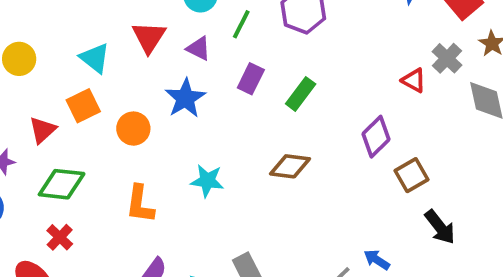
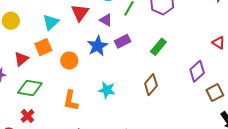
cyan triangle: (95, 58) -> (51, 22), turned 36
purple rectangle: (251, 79) -> (123, 41), moved, turned 35
brown diamond: (290, 166) -> (151, 85), turned -60

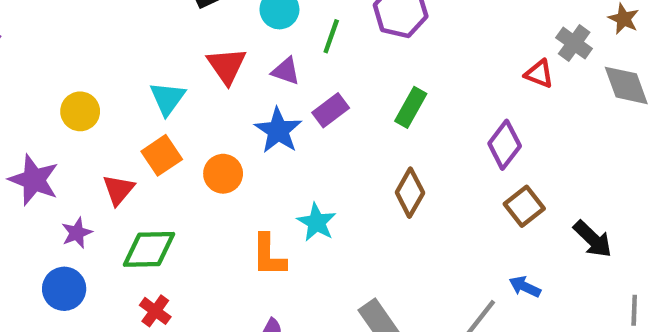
cyan star: (107, 90) -> (317, 222), turned 30
brown square: (215, 93) -> (524, 206), moved
orange L-shape: (71, 101) -> (269, 255), moved

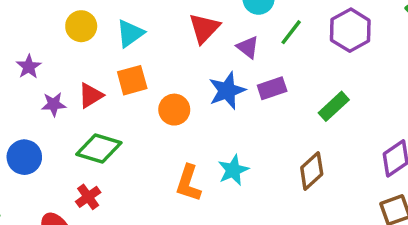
cyan triangle: (167, 98) -> (130, 33), moved
purple star: (34, 180) -> (29, 67), size x0.6
purple star: (77, 233) -> (54, 104), moved

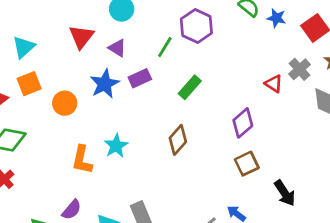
green line: (291, 32) -> (165, 47), moved

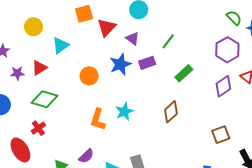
purple hexagon: (196, 26) -> (227, 50), moved
cyan triangle: (24, 47) -> (61, 45), moved
orange square: (29, 84) -> (84, 14), moved
purple diamond: (243, 123) -> (223, 86), moved

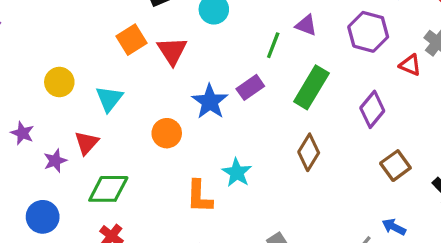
purple triangle: (133, 39) -> (306, 25), moved
green rectangle: (184, 73) -> (311, 87), size x1.4
purple diamond: (223, 86) -> (372, 109), moved

